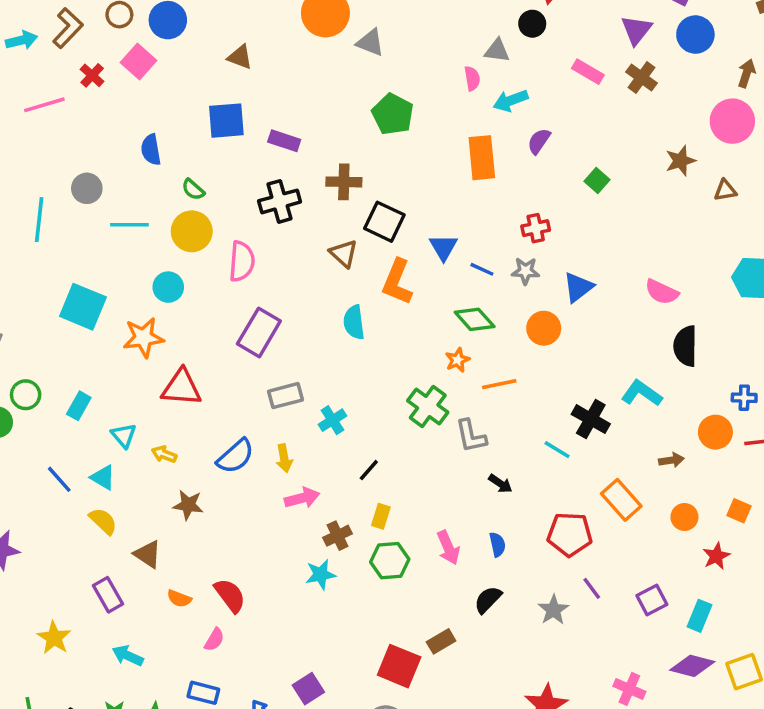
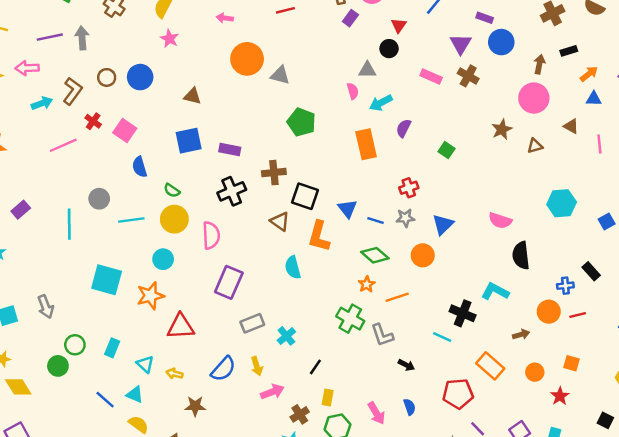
pink square: (138, 61) -> (125, 130), moved

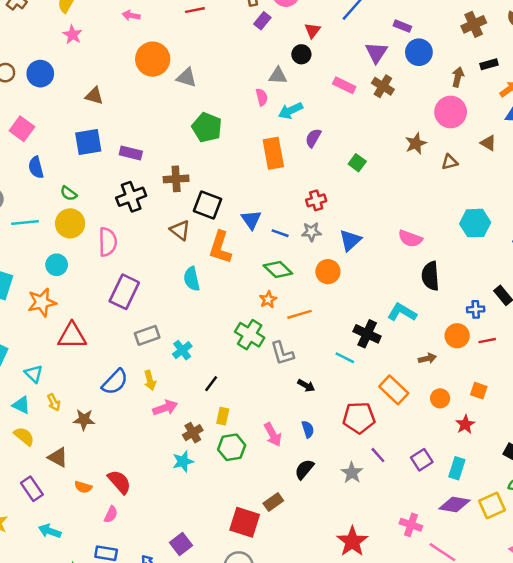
yellow arrow: (174, 374) -> (54, 402), moved, turned -133

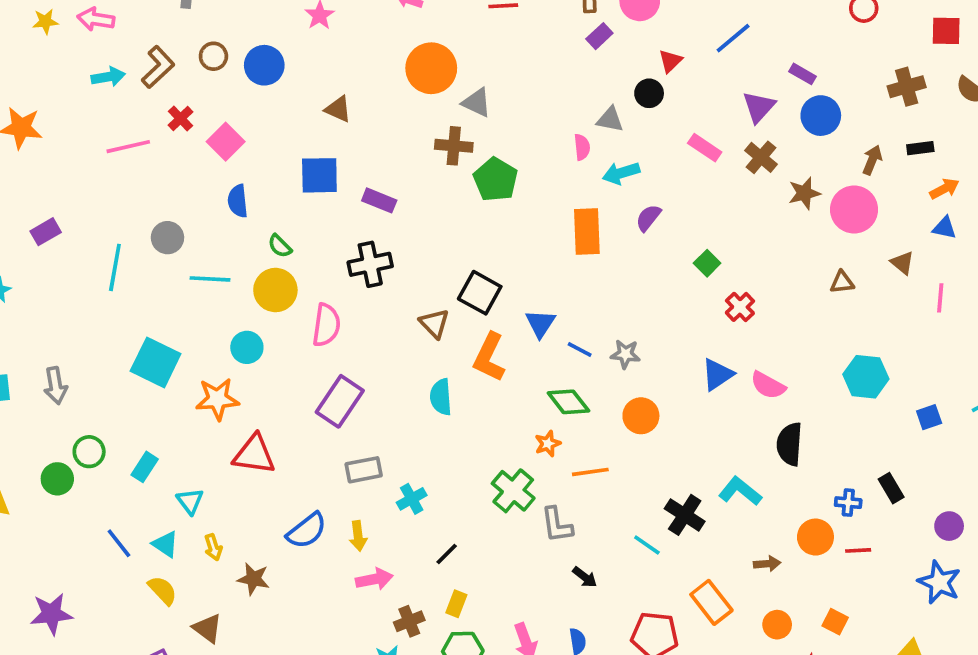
brown star: (416, 143) -> (804, 193), moved
brown cross: (176, 179) -> (454, 146), moved
red cross: (316, 200) -> (740, 307), moved, turned -36
blue triangle: (350, 240) -> (717, 374), moved

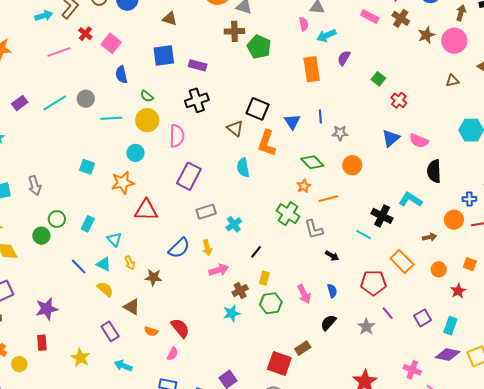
cyan line: (115, 267) -> (55, 103), moved, turned 55
blue line: (580, 349) -> (320, 116), moved, turned 64
cyan square: (156, 362) -> (87, 167), size x0.6

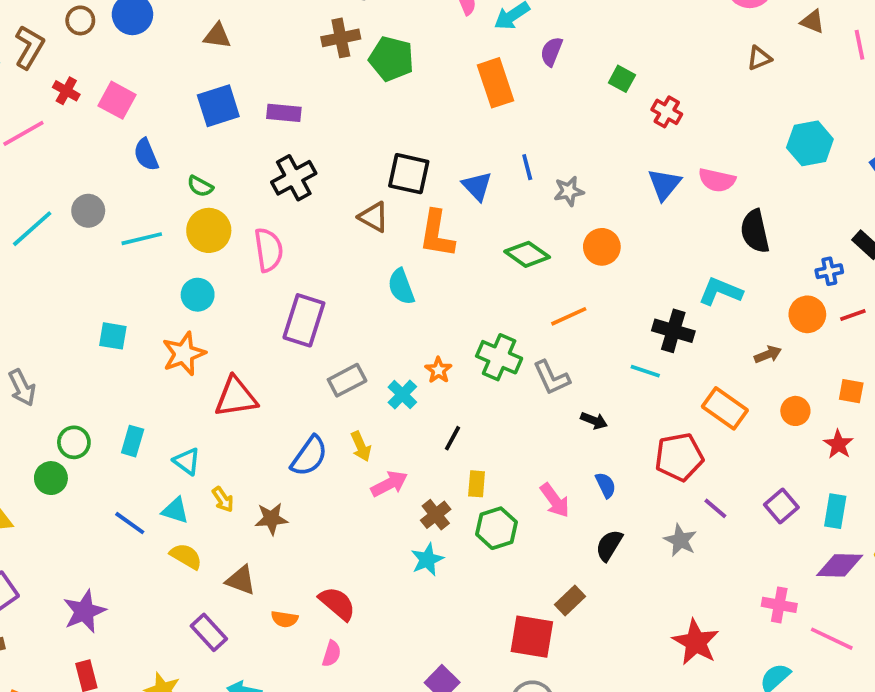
orange star: (304, 186) -> (438, 370), moved

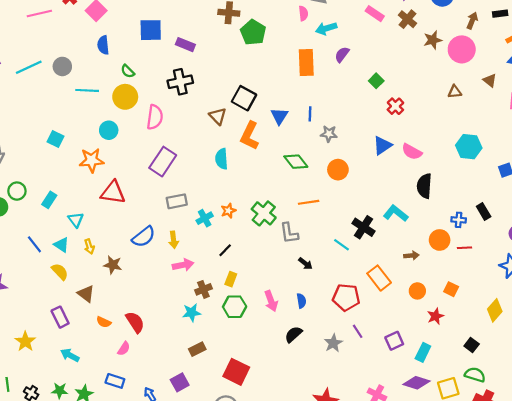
brown rectangle: (570, 601) -> (197, 349), moved

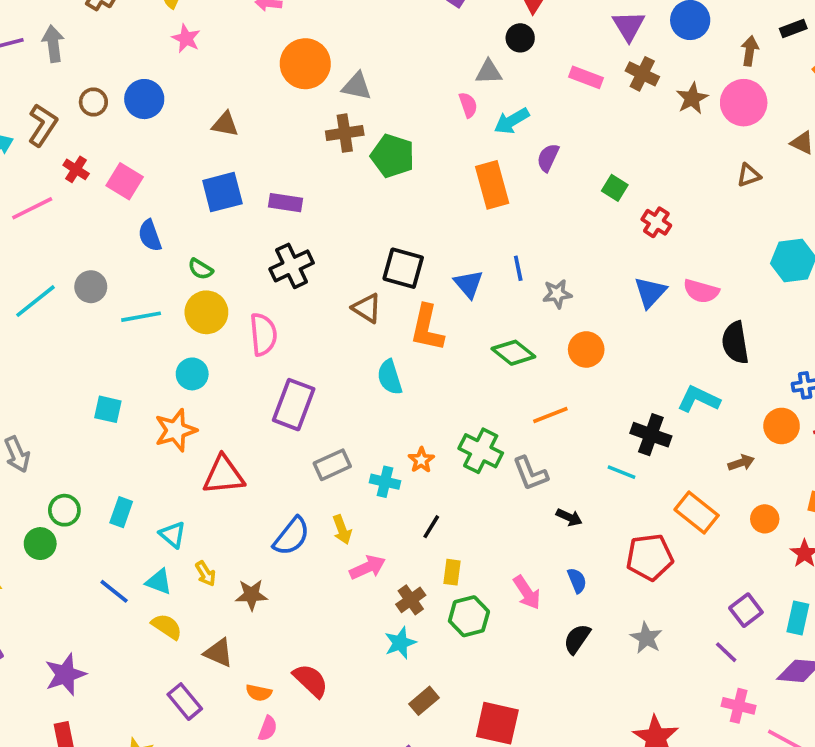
cyan cross: (205, 218) -> (385, 482), turned -35
purple line: (358, 331) -> (726, 652), moved
pink semicircle: (124, 349) -> (268, 728), moved

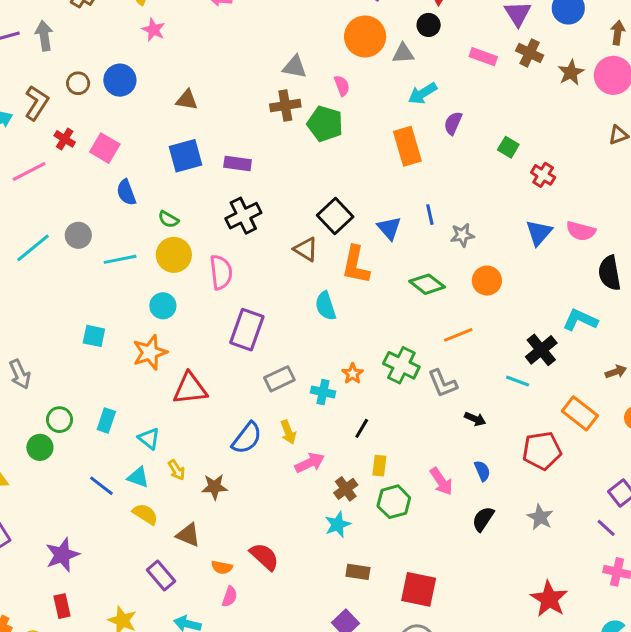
orange circle: (305, 64) -> (365, 36), moved
pink semicircle: (468, 105) -> (342, 86), moved
black square: (403, 268) -> (335, 216), turned 32
black cross: (651, 435) -> (541, 350), turned 32
brown rectangle: (424, 701) -> (358, 572), turned 50

